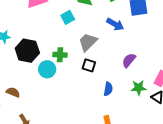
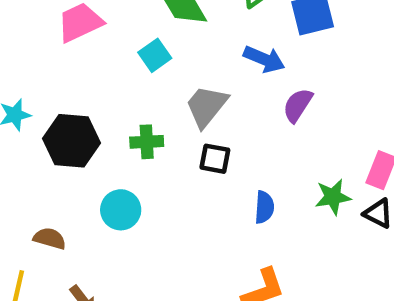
purple semicircle: (129, 60) -> (298, 105), moved
cyan circle: (47, 69) -> (121, 210), moved

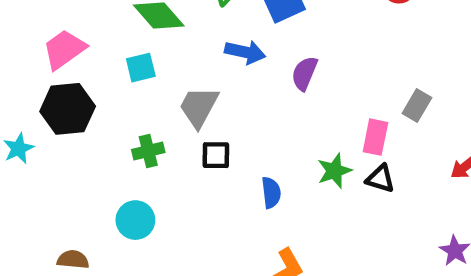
cyan square: (155, 55) -> (141, 68), turned 32
purple semicircle: (298, 105) -> (304, 73), moved
black hexagon: (72, 141) -> (68, 109), moved

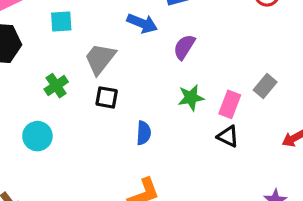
green cross: (148, 151) -> (56, 86), turned -30
green star: (334, 171) -> (191, 98), moved

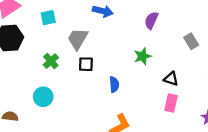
purple semicircle: (184, 47) -> (151, 20), moved
gray rectangle: (265, 86) -> (191, 41), turned -63
pink rectangle: (230, 104) -> (171, 103), moved

